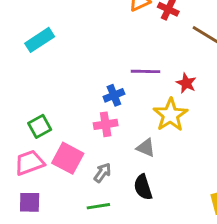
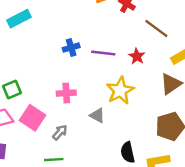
red star: (186, 83) -> (137, 56), moved
blue cross: (114, 95) -> (71, 48), moved
black semicircle: (143, 187) -> (128, 152), moved

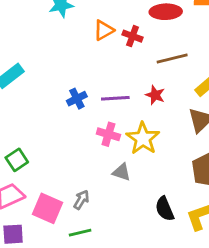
brown line: (156, 28) -> (172, 59), turned -40
pink cross: (66, 93) -> (108, 134), moved, turned 30
pink square: (33, 118) -> (48, 208), moved

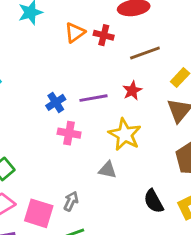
red star: (155, 95) -> (132, 91), turned 30
pink cross: (108, 134) -> (69, 133), moved

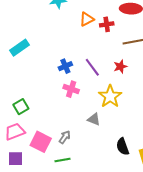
red cross: (104, 35) -> (107, 24), turned -32
purple line: (93, 98) -> (92, 67), turned 54

